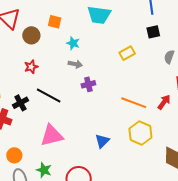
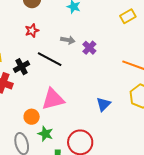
gray arrow: (75, 64) -> (68, 40), moved
purple cross: (88, 84) -> (89, 48), turned -32
orange circle: (14, 155) -> (32, 117), moved

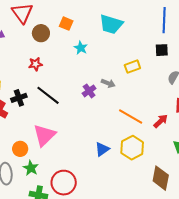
gray arrow: (68, 40) -> (108, 83), moved
pink triangle: (53, 99) -> (44, 135), turned -40
blue triangle: (103, 104) -> (102, 149), moved

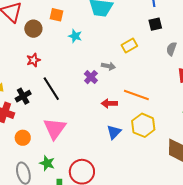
black line: (48, 95) -> (51, 89), turned 30
red arrow: (161, 121) -> (109, 103), moved, turned -126
orange circle: (20, 149) -> (23, 138), moved

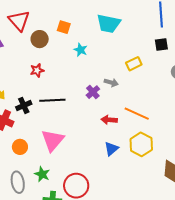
black line: (51, 89) -> (52, 100), turned -65

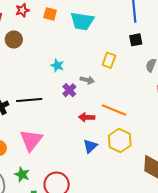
orange square: (64, 27) -> (50, 14), moved
cyan star: (81, 50) -> (57, 65), moved
yellow rectangle: (134, 64) -> (109, 60), turned -42
red star: (37, 70) -> (22, 10), moved

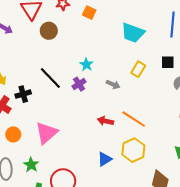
cyan trapezoid: (82, 21) -> (133, 33), moved
black square: (136, 40) -> (168, 62), moved
purple cross: (69, 90) -> (79, 84), moved
black line: (29, 100) -> (50, 78), moved, turned 40
blue triangle: (90, 146) -> (105, 159), moved

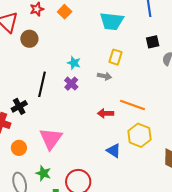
orange square: (89, 13) -> (65, 12), turned 32
yellow rectangle: (138, 69) -> (116, 57), moved
black line: (50, 78) -> (42, 84), turned 70
blue triangle: (105, 159) -> (114, 151), turned -42

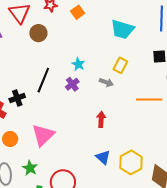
orange line: (132, 105) -> (149, 99), moved, turned -30
red arrow: (106, 113) -> (101, 119), turned 84
yellow hexagon: (139, 135) -> (131, 162), moved

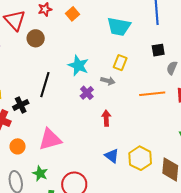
cyan star: (78, 64) -> (78, 65), size x1.5
purple cross: (72, 84) -> (87, 93), moved
pink triangle: (43, 135) -> (50, 139), turned 35

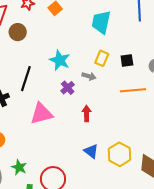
cyan trapezoid: (119, 27) -> (101, 22), turned 90
black square: (158, 50) -> (127, 61), moved
pink triangle: (50, 139) -> (41, 114), moved

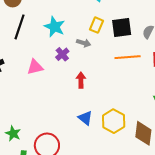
black square: (127, 61) -> (122, 27), size x1.5
black line: (26, 79) -> (19, 27), moved
pink triangle: (41, 114) -> (35, 67), moved, size x0.7

